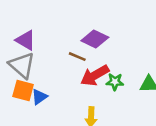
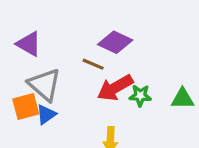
gray triangle: (22, 65) -> (45, 85), moved
orange square: (23, 91) -> (26, 107), turned -30

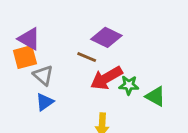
gray triangle: (45, 85) -> (43, 75), size x0.7
green triangle: (183, 99) -> (155, 96), moved, turned 30
orange square: (26, 107) -> (25, 57), moved

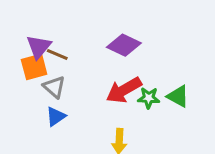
purple triangle: (29, 39) -> (39, 47), turned 40
brown line: (87, 57) -> (57, 54), moved
green triangle: (155, 96) -> (178, 96), moved

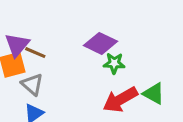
red arrow: (124, 90) -> (120, 100), moved
green star: (149, 98) -> (114, 63), moved

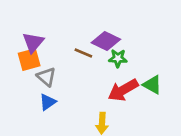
brown line: (35, 53) -> (83, 53), moved

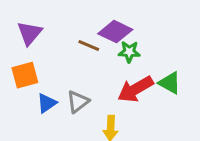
orange square: (29, 60) -> (25, 75), moved
gray triangle: (46, 77) -> (78, 102), moved, turned 42

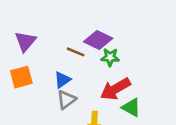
green triangle: (170, 83) -> (131, 108), moved
blue triangle: (47, 103) -> (62, 80), moved

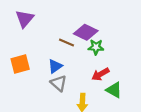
purple triangle: (25, 41) -> (25, 19), moved
red arrow: (115, 89) -> (100, 74), size x0.7
gray triangle: (66, 100) -> (59, 83), turned -42

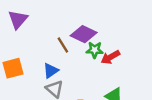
brown line: (66, 42) -> (63, 45), turned 35
red arrow: (100, 74) -> (110, 57), moved

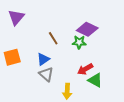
purple diamond: (84, 34) -> (87, 29), moved
red arrow: (110, 57) -> (85, 69), moved

